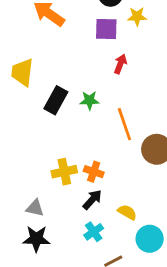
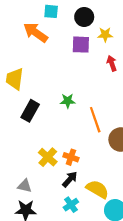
red arrow: (120, 64) -> (112, 63), moved, turned -40
black rectangle: (56, 100) -> (30, 111), moved
yellow cross: (64, 172) -> (48, 157), turned -36
yellow semicircle: (127, 212) -> (97, 189), size x1.5

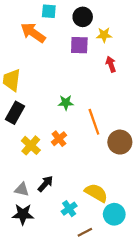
black rectangle: (30, 111) -> (15, 113), moved
yellow cross: (48, 157) -> (31, 145), moved
orange cross: (71, 157) -> (59, 139), moved, turned 32
black arrow: (70, 179) -> (45, 184), moved

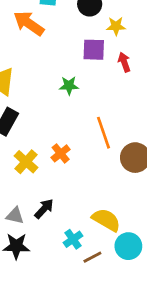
purple square: (79, 45) -> (94, 50), moved
green star: (66, 103) -> (69, 86), moved
brown line: (85, 232) -> (92, 257), moved

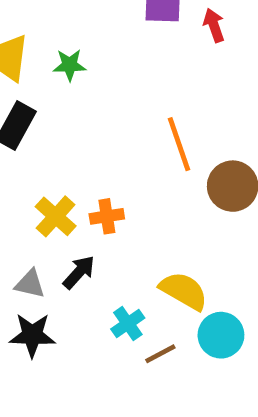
green star: (69, 86) -> (70, 65), moved
orange cross: (61, 153) -> (107, 216), moved, turned 30
yellow cross: (26, 162) -> (56, 216), moved

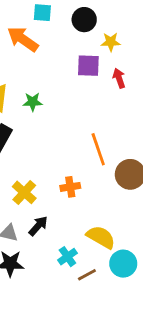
orange cross: (107, 216) -> (70, 187), moved

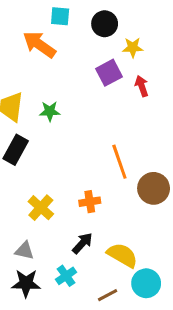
purple square: (88, 66) -> (109, 73), turned -30
black arrow: (38, 226) -> (82, 243), moved
cyan cross: (67, 257) -> (66, 276), moved

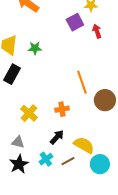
black star: (26, 283) -> (19, 164), turned -30
brown line: (108, 295) -> (68, 161), moved

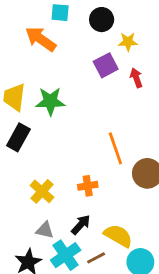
green star: (35, 48) -> (50, 101), size x1.5
gray triangle: (18, 142) -> (45, 230), moved
cyan cross: (46, 159) -> (66, 255), size x1.5

